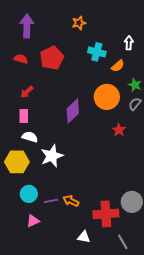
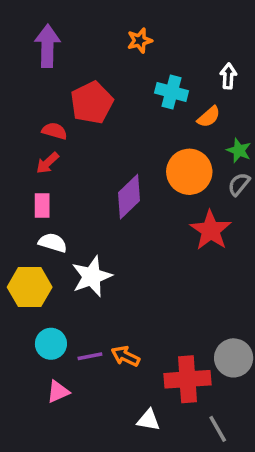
red semicircle: (21, 59) -> (54, 131), moved
red star: (119, 130) -> (211, 230), size x1.6

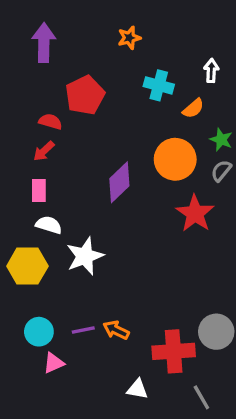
cyan circle: (51, 344) -> (39, 332), moved

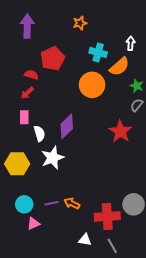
orange semicircle: (193, 108) -> (119, 67), size x1.5
orange circle: (175, 159) -> (92, 85), moved
purple diamond: (119, 182) -> (67, 126), moved
white semicircle: (49, 225) -> (39, 133), moved, turned 56
gray line: (201, 397) -> (112, 246), moved

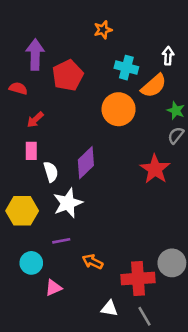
purple arrow: (27, 26) -> (35, 55), moved
red semicircle: (31, 75) -> (18, 88), moved
purple line: (52, 203) -> (61, 241), moved
pink triangle: (33, 224) -> (53, 288), moved

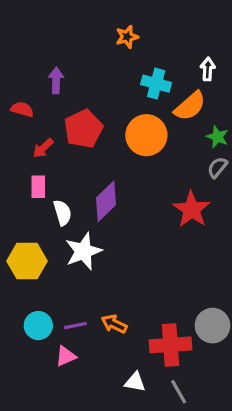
purple arrow: (35, 55) -> (56, 80), moved, size x0.7
red pentagon: (68, 75) -> (83, 129), moved
purple line: (61, 241) -> (75, 326), moved

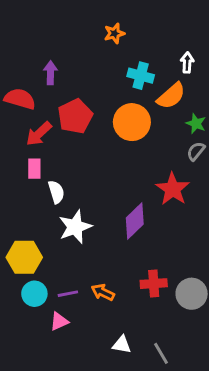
red semicircle: (22, 109) -> (20, 99), size x1.5
red arrow: (43, 148) -> (39, 134), size x1.4
purple diamond: (106, 201) -> (135, 221), moved
yellow hexagon: (27, 261) -> (24, 257), moved
red cross: (171, 345) -> (154, 284), moved, size x0.7

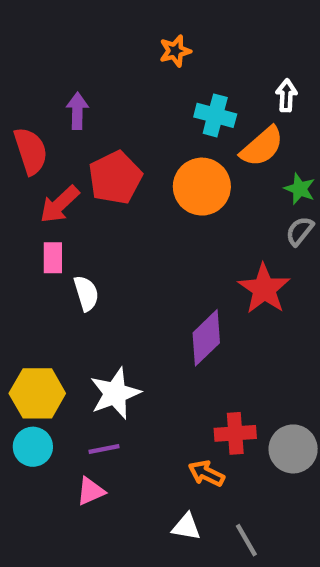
red semicircle: (20, 99) -> (31, 151), turned 56
white star: (75, 227) -> (115, 393), moved
orange arrow: (103, 292) -> (206, 473), moved
cyan circle: (34, 294) -> (33, 447), moved

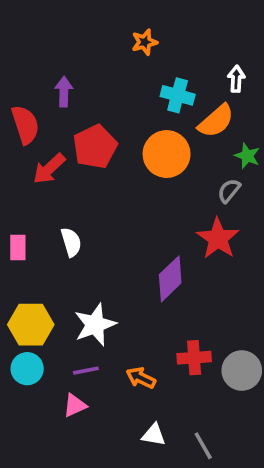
gray semicircle: (300, 231) -> (229, 191), moved
pink rectangle: (53, 258) -> (18, 248), moved
orange arrow: (206, 473) -> (141, 378), moved

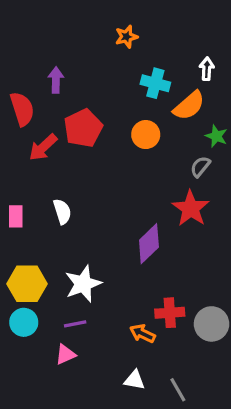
orange circle: (167, 154) -> (146, 135), size x0.7
orange arrow: (141, 378) -> (143, 334), moved

